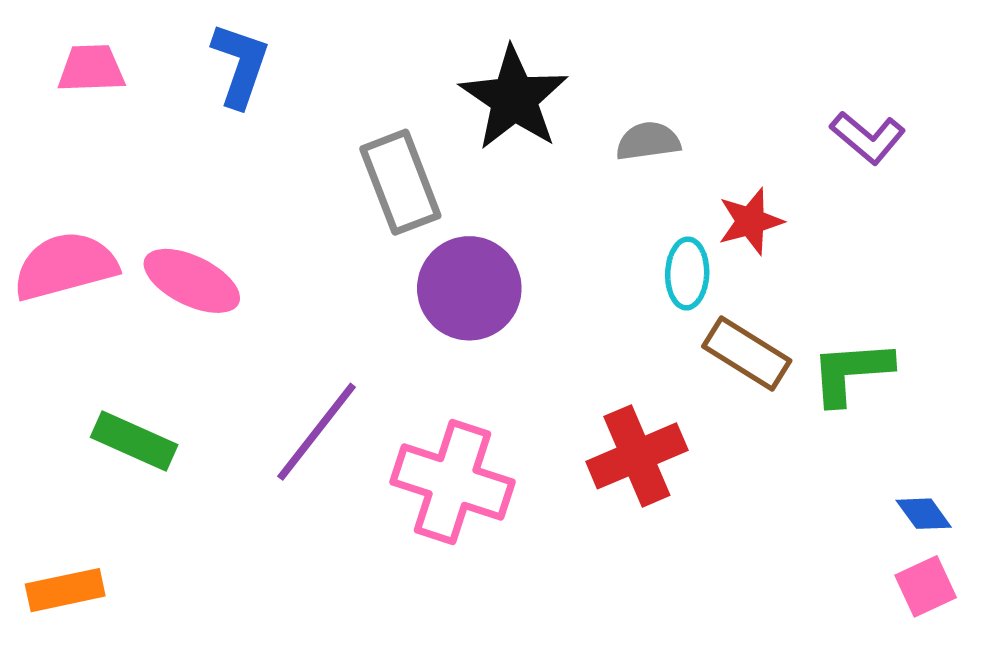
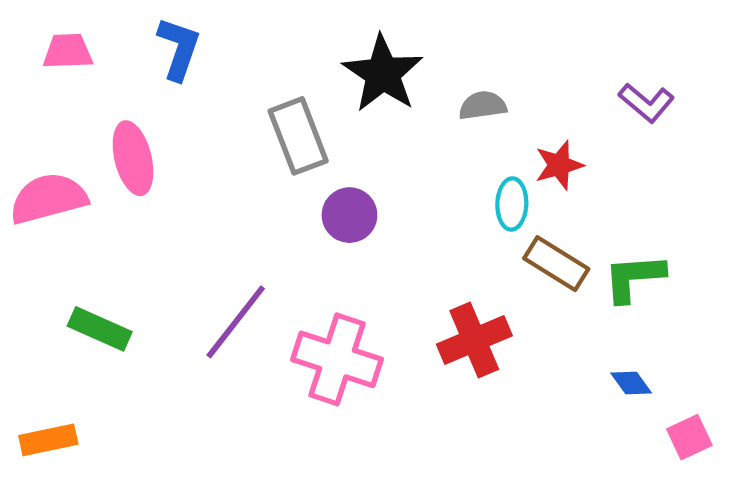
pink ellipse: (192, 281) -> (133, 158), moved, turned 50
purple circle: (469, 288) -> (349, 215), size x0.7
blue diamond: (924, 514) -> (631, 383), moved

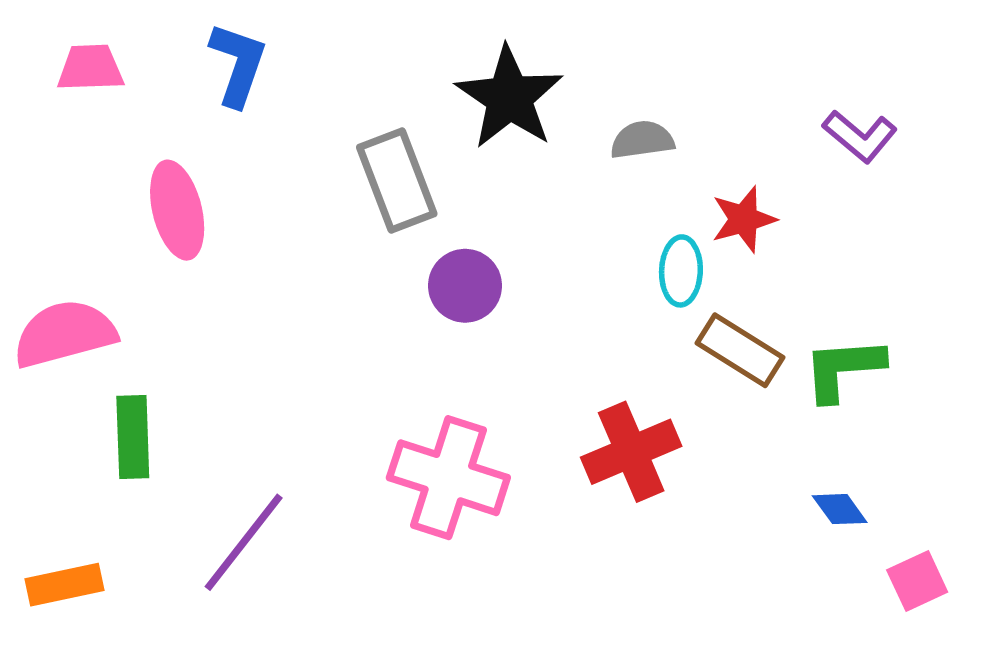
pink semicircle: (48, 198) -> (65, 334), moved
purple line: (236, 322) -> (244, 542), moved
green rectangle: (100, 329) -> (133, 437), turned 64

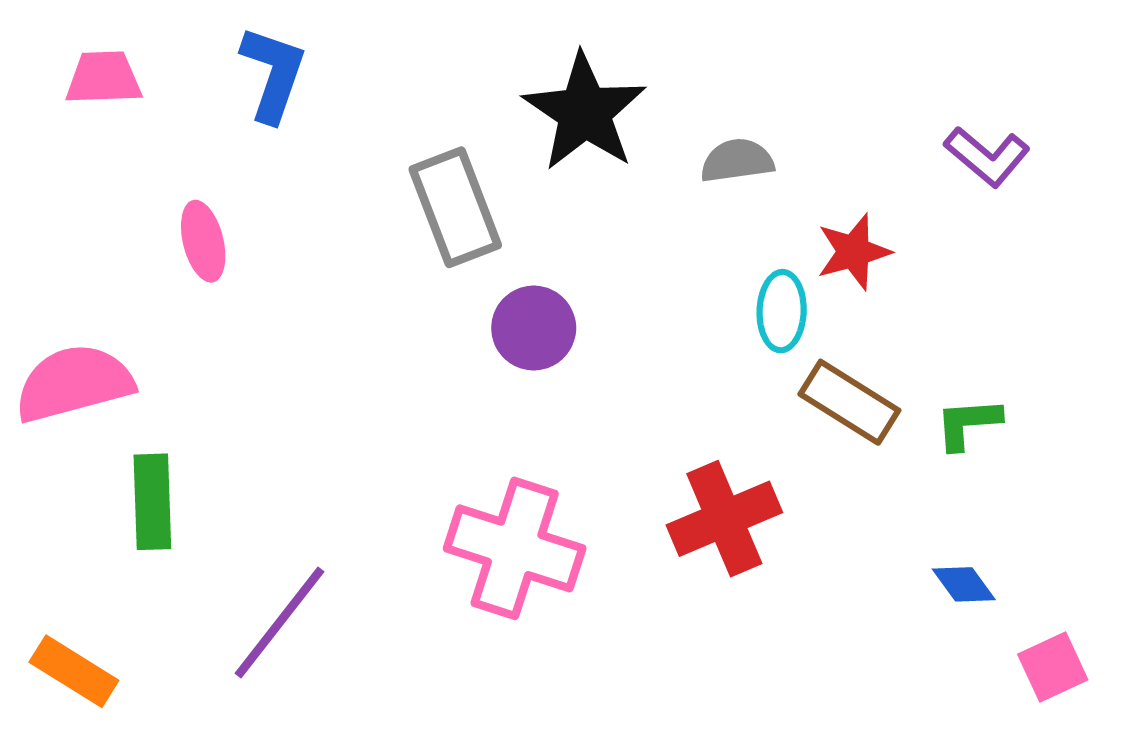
pink ellipse: (177, 210) -> (203, 241), size x0.7
green L-shape: (843, 369) -> (968, 423), size x0.7
orange rectangle: (65, 585) -> (74, 671), turned 44

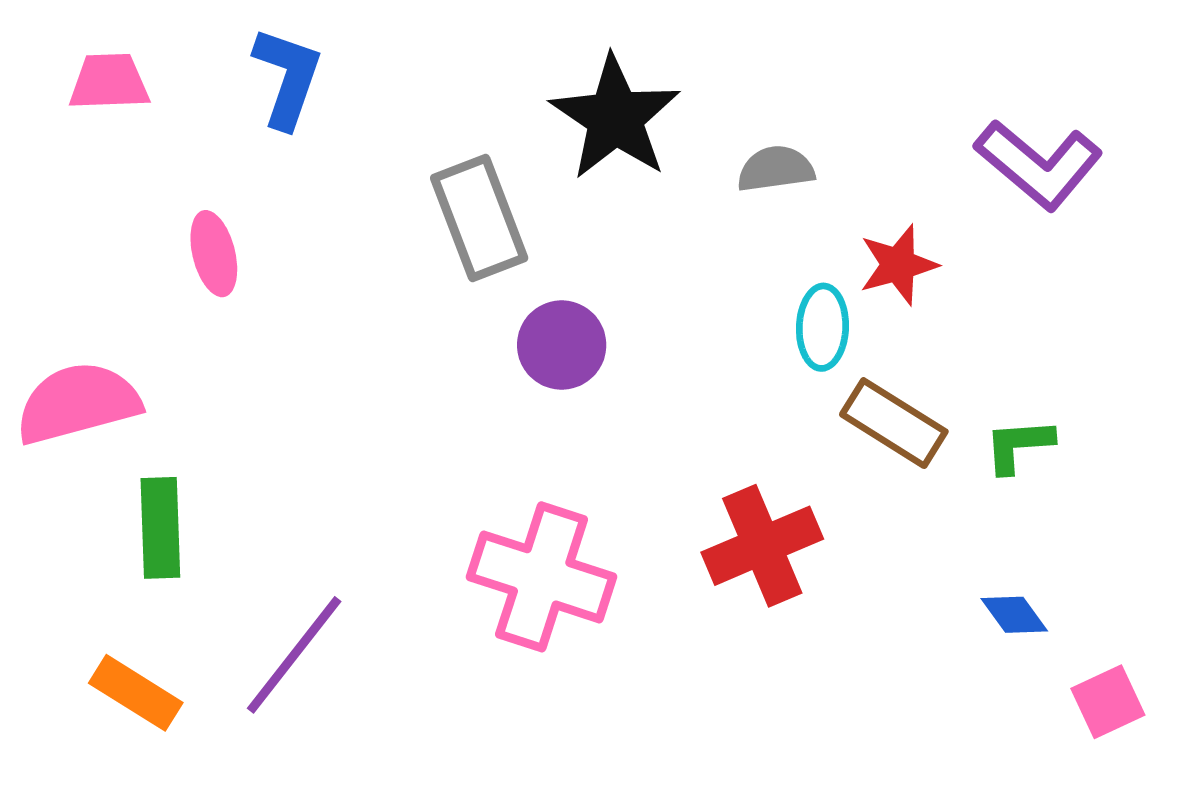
purple L-shape: (987, 156) -> (1039, 164), size x1.4
orange rectangle: (74, 671) -> (136, 693), moved

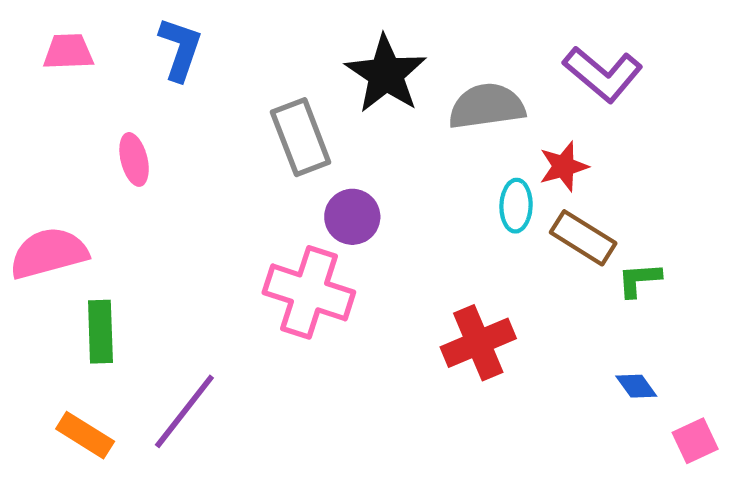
purple L-shape: (1039, 164) -> (603, 74), moved
gray semicircle: (776, 169) -> (487, 106), size x1.6
brown rectangle: (894, 423) -> (583, 238), moved
pink cross: (542, 577) -> (309, 292), moved

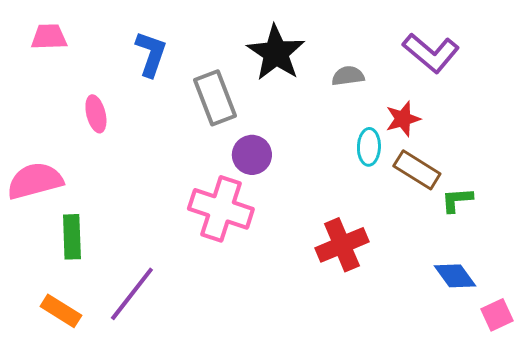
blue L-shape: (180, 49) -> (151, 54), moved
gray semicircle: (487, 106) -> (348, 76), size x0.6
blue diamond: (636, 386) -> (455, 276), size x1.4

